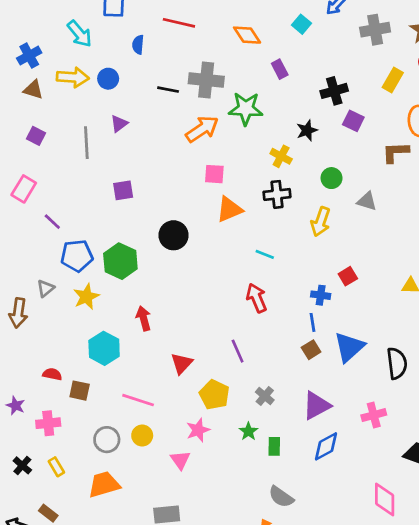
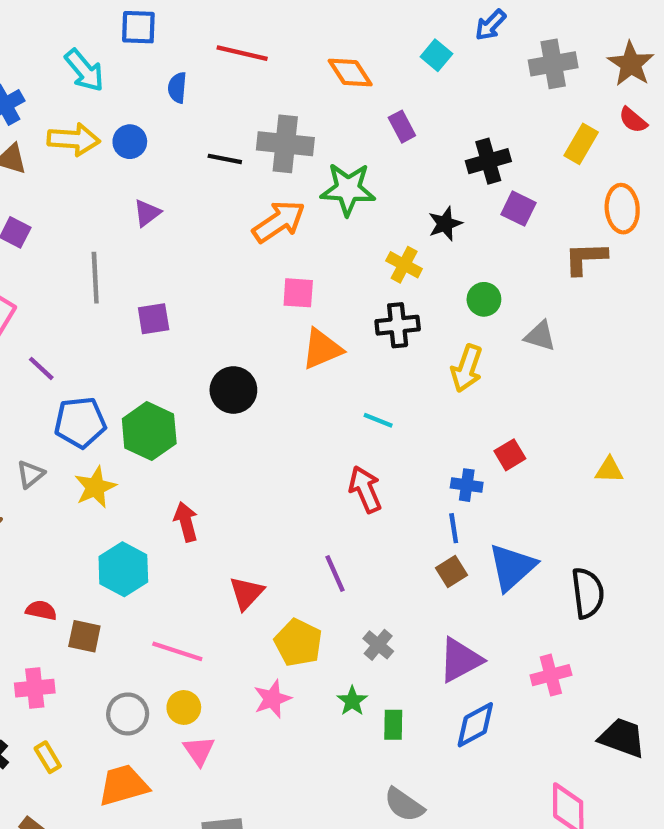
gray line: (86, 143) -> (95, 278), moved
pink triangle: (180, 460) -> (199, 751), moved

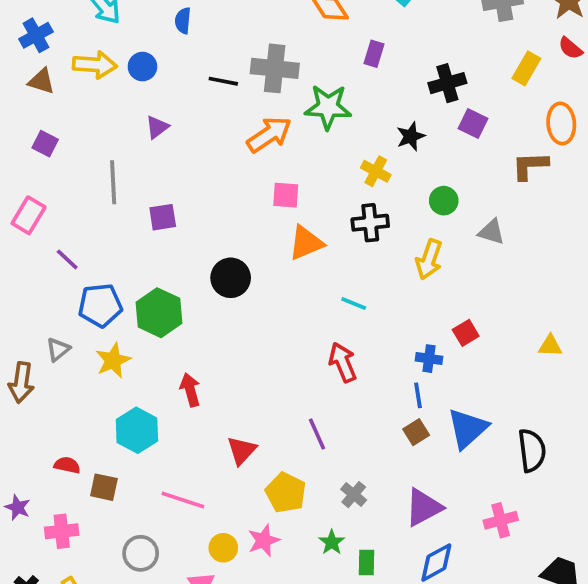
purple rectangle: (402, 127) -> (374, 54), turned 45
yellow circle: (184, 707) -> (223, 548), moved

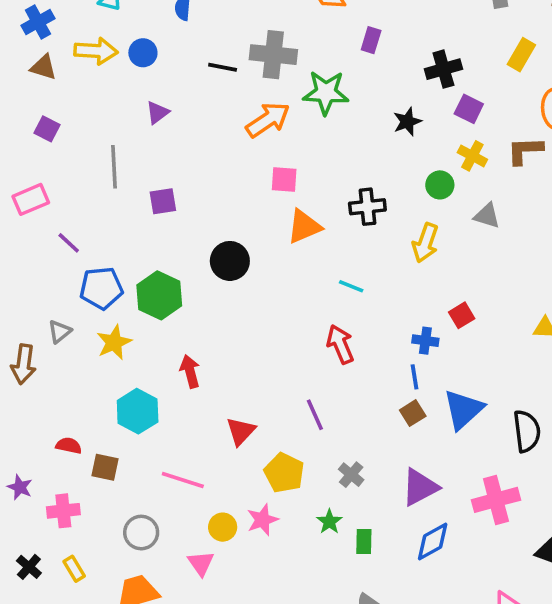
yellow cross: (376, 171) -> (472, 156), moved
pink rectangle: (29, 215) -> (31, 199), turned 36
pink cross: (501, 520) -> (496, 500), size x1.4

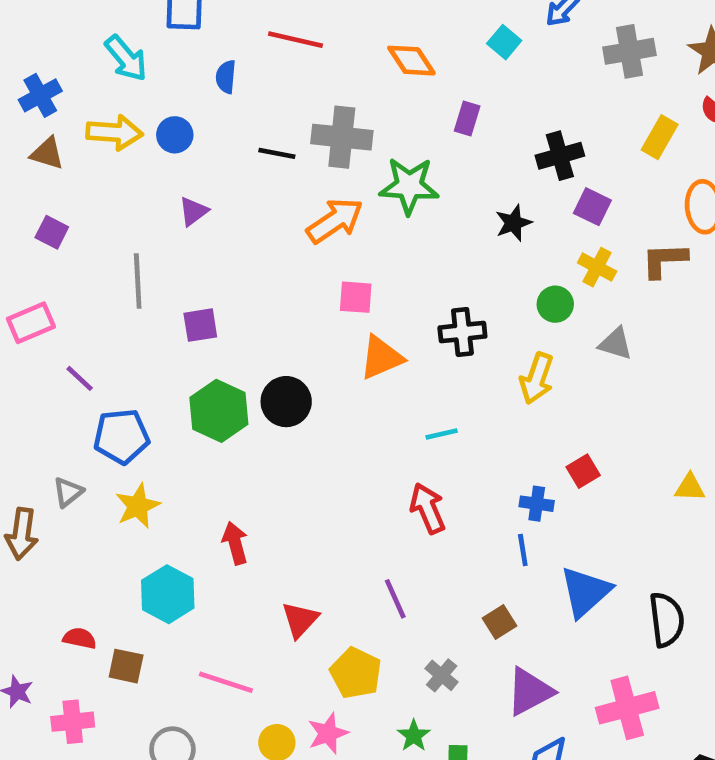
cyan line: (351, 286) -> (442, 434), turned -35
green hexagon: (159, 295) -> (219, 411), moved
brown square: (413, 413) -> (500, 622), moved

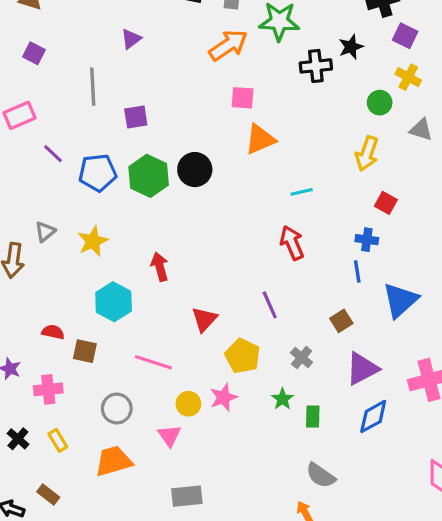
black cross: (462, 332) -> (316, 66), moved
blue pentagon: (121, 436) -> (98, 173), moved
red square: (583, 471) -> (386, 203), moved, turned -30

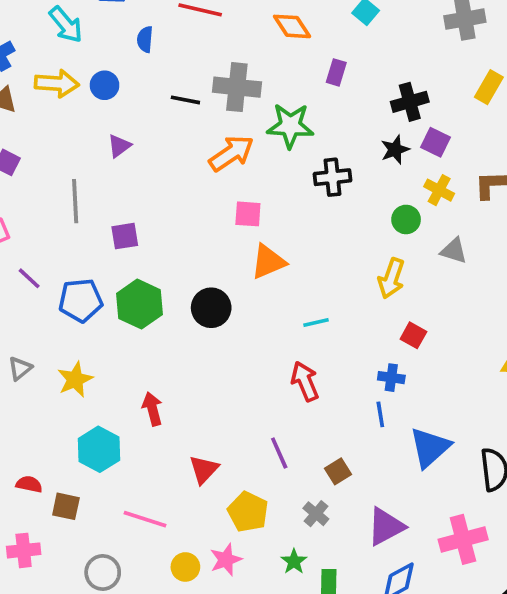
black star: (351, 47) -> (395, 150), moved
black circle: (195, 170) -> (211, 308), moved
brown square: (341, 321) -> (338, 471), moved

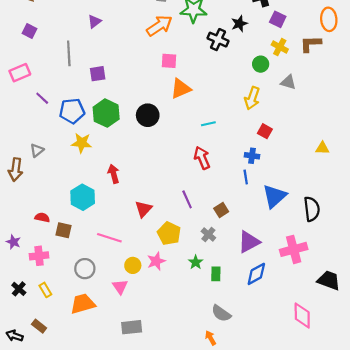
black star: (395, 150) -> (239, 24), moved
black cross: (333, 177) -> (218, 40), turned 30
yellow star: (75, 379) -> (82, 143), moved, turned 30

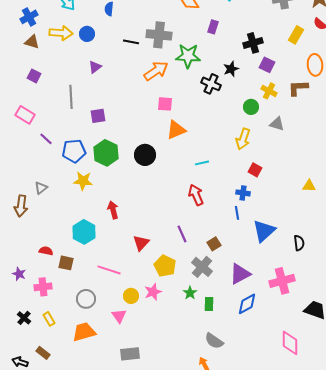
pink rectangle: (20, 73) -> (25, 115), turned 54
black semicircle: (312, 209) -> (299, 243), size x0.7
gray cross: (208, 235) -> (202, 267), size x1.5

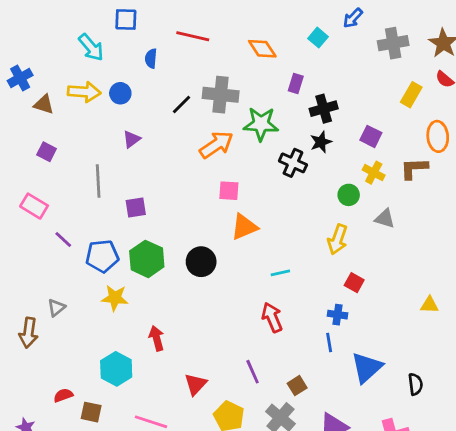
blue cross: (29, 17) -> (20, 78), moved
black line: (131, 42) -> (182, 104), turned -56
black cross: (253, 43) -> (324, 109), moved
red semicircle: (46, 251) -> (63, 395), turned -32

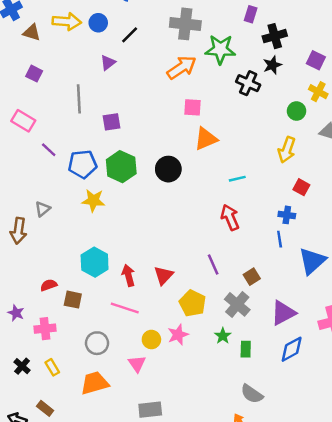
black line: (182, 104) -> (130, 35), moved
red arrow: (157, 338) -> (128, 275), moved

